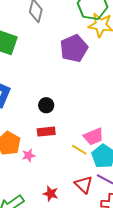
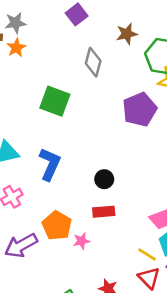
yellow line: (79, 150) -> (147, 254), moved

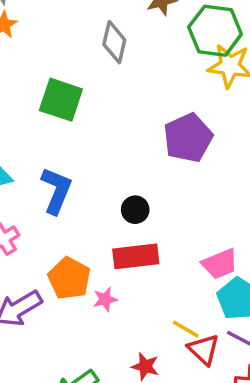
purple pentagon: (140, 109) -> (188, 138), moved
red rectangle: (104, 212) -> (136, 256), size x1.4
yellow line: (147, 254) -> (186, 329), moved

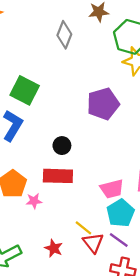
green square: (61, 100) -> (25, 90), moved

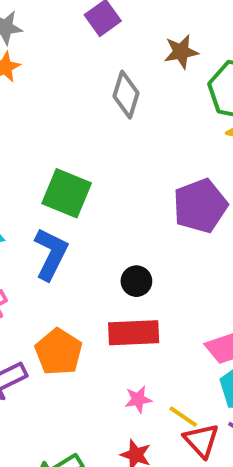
pink star: (34, 201) -> (138, 399), moved

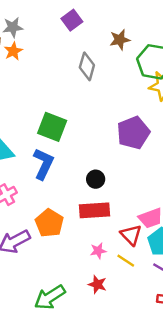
red triangle: (201, 441) -> (131, 235), moved

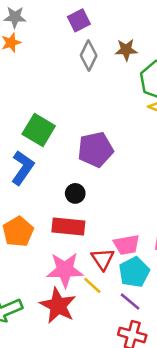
gray diamond: (87, 66) -> (89, 56), moved
purple pentagon: (133, 133) -> (95, 150), moved
pink star: (98, 251) -> (65, 270), size x2.0
red star: (97, 284) -> (58, 306), size x1.8

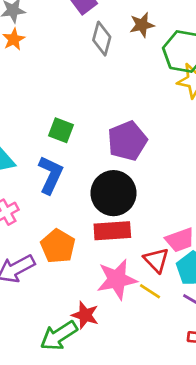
green square: (39, 130) -> (61, 130), size x0.7
black circle: (75, 193) -> (113, 193), size x2.0
red star: (58, 306) -> (85, 315), moved, size x0.7

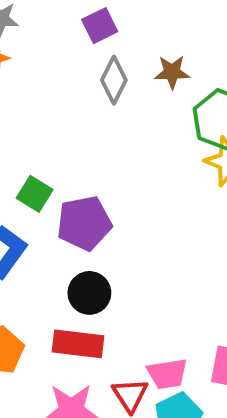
purple pentagon: (127, 141) -> (84, 223), moved
black circle: (113, 193) -> (89, 293), size x0.7

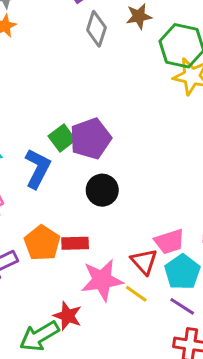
green square: (35, 194) -> (62, 138), moved, turned 30
red rectangle: (78, 344) -> (75, 243), moved, size x0.7

